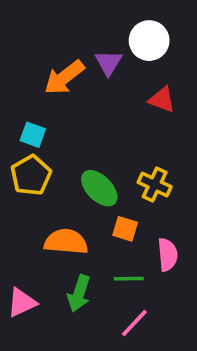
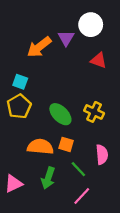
orange square: (125, 229) -> (66, 144), moved
green line: (129, 279) -> (78, 169), turned 48

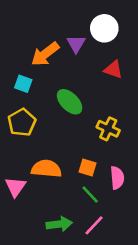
cyan square: (20, 82) -> (23, 84), moved
green ellipse: (60, 114) -> (70, 102), moved
orange square: (66, 144) -> (88, 167), moved
green arrow: (48, 178) -> (59, 224), moved, turned -115
pink triangle: (13, 184) -> (15, 187), moved, turned -30

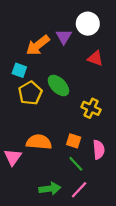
yellow pentagon: (22, 122) -> (30, 93), moved

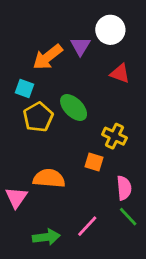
orange square: (74, 141) -> (94, 162), moved
green line: (76, 164) -> (128, 217), moved
green arrow: (50, 189) -> (46, 237), moved
pink line: (79, 190) -> (87, 226), moved

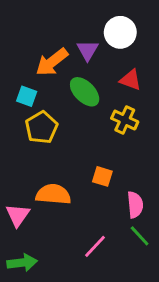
green ellipse: (74, 108) -> (85, 92), moved
yellow cross: (114, 136) -> (125, 120), moved
green arrow: (46, 237) -> (22, 263), moved

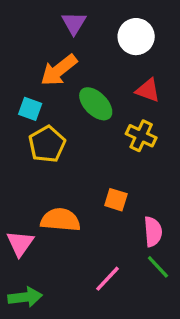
purple triangle: (88, 50) -> (74, 23), moved

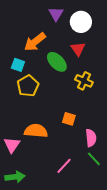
purple triangle: (74, 23) -> (56, 14), moved
red triangle: (148, 90) -> (78, 49), moved, turned 35

